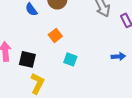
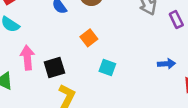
black square: (27, 59) -> (54, 67), turned -30

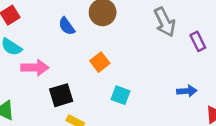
pink arrow: (27, 58) -> (35, 68), moved, turned 95

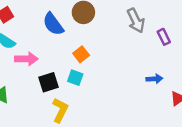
blue semicircle: (67, 26) -> (53, 24), size x1.5
cyan square: (121, 95) -> (75, 78), moved

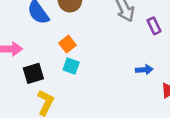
cyan square: (75, 78) -> (71, 66), moved

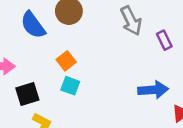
blue arrow: (144, 70) -> (153, 90), size x1.5

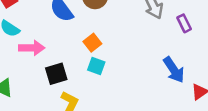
blue arrow: (153, 90) -> (174, 70), turned 60

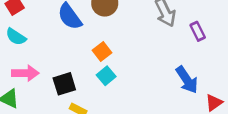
pink arrow: (32, 48) -> (25, 73), moved
cyan square: (96, 66) -> (106, 76), turned 30

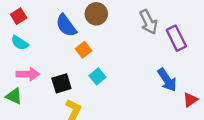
purple rectangle: (198, 31) -> (176, 38), size x1.5
orange square: (102, 52) -> (84, 50), moved

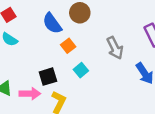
gray arrow: (149, 22) -> (115, 48), moved
pink arrow: (28, 74) -> (30, 94), moved

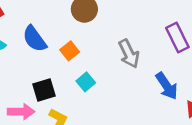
blue semicircle: (52, 23) -> (35, 39), moved

